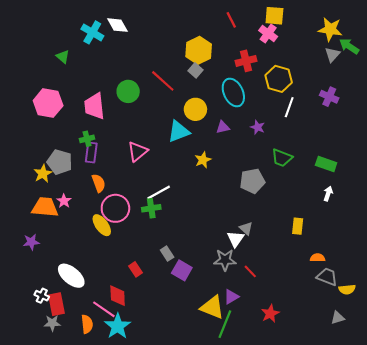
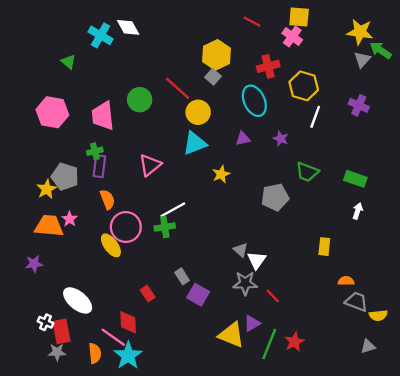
red line: (231, 20) -> (252, 22), turned -35
yellow circle: (195, 109) -> (198, 112), moved
gray triangle: (246, 228) -> (241, 250), moved
green line: (225, 324) -> (269, 344), moved

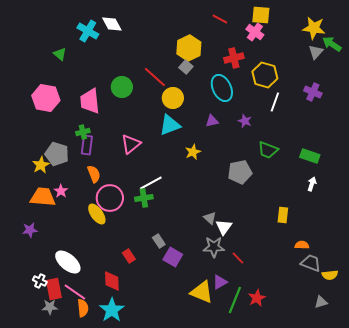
pink line: (113, 337) -> (75, 292), moved

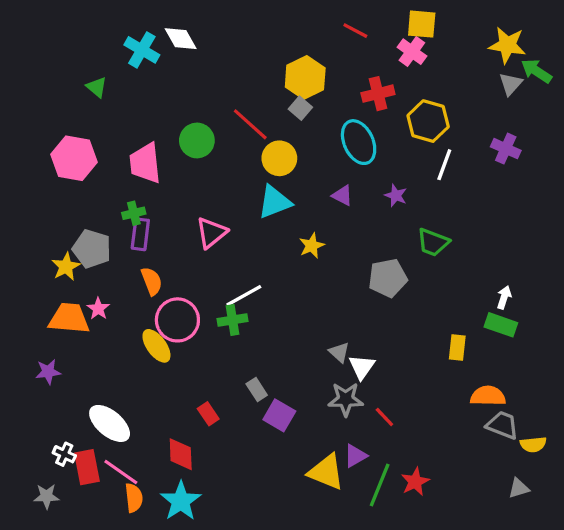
purple triangle: (212, 121) -> (342, 195), turned 40
green rectangle: (310, 156) -> (501, 325), moved
orange semicircle: (302, 245) -> (488, 396), size x1.5
gray star: (50, 307) -> (47, 496), moved

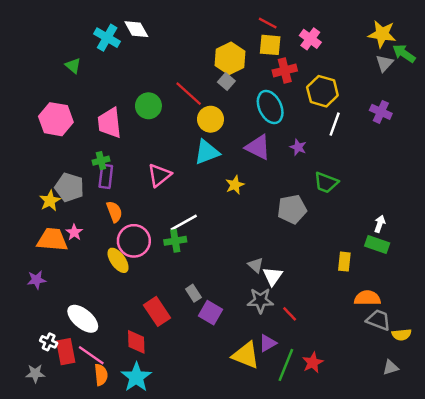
yellow square: (422, 24) -> (270, 45), moved
purple triangle: (342, 195) -> (258, 147), size x1.6
red rectangle: (208, 414) -> (157, 311), size x1.6

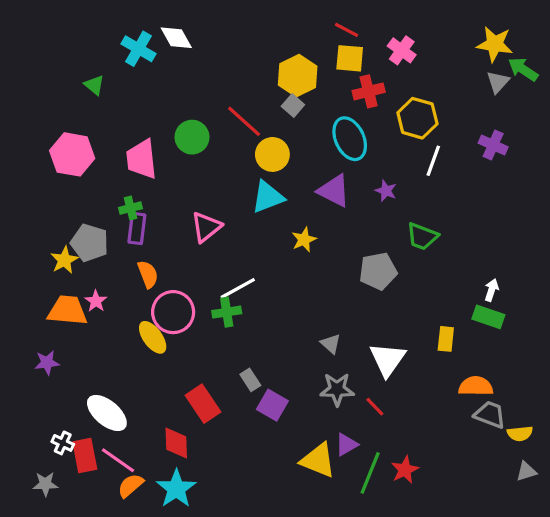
white triangle: (273, 276) -> (387, 359), moved, size x1.4
gray triangle: (391, 367) -> (526, 471), moved
orange semicircle: (101, 375) -> (131, 486), turned -125

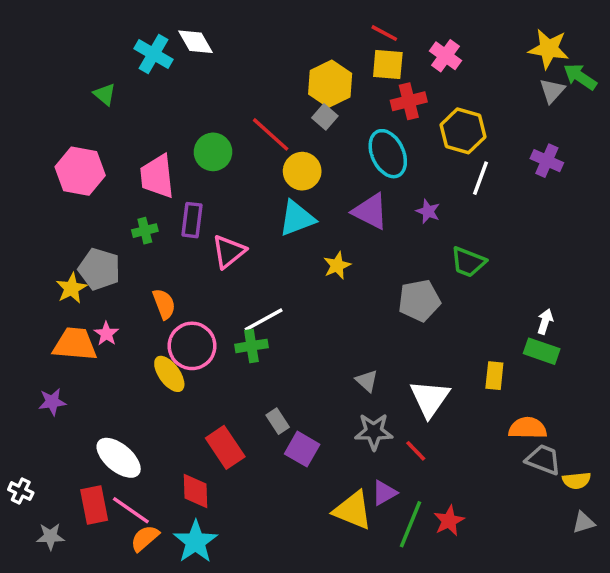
purple rectangle: (137, 229) -> (192, 220), moved
white cross: (63, 443) -> (21, 491), moved

